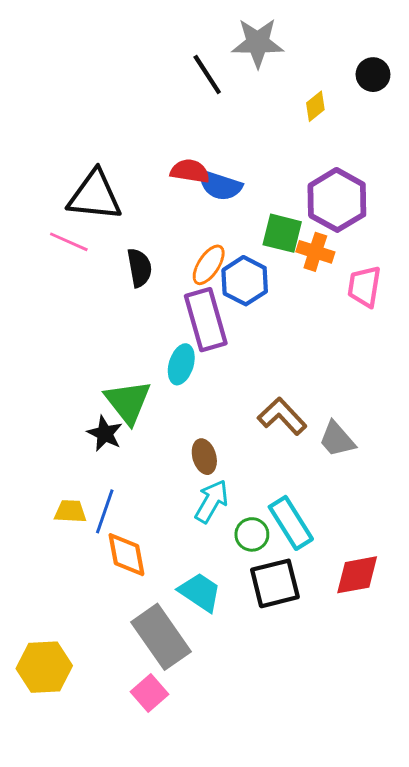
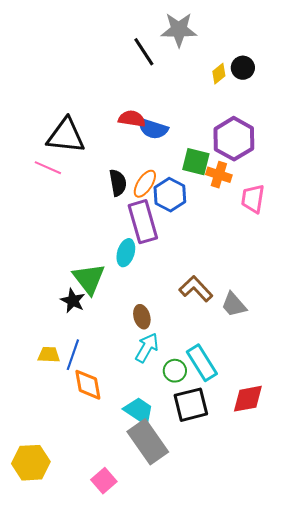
black circle: (373, 75) -> (243, 68), moved
black semicircle: (139, 268) -> (118, 183), moved
gray rectangle: (161, 637) -> (148, 442), moved

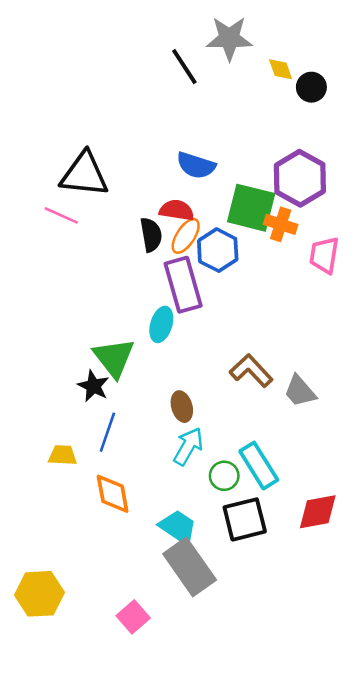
yellow diamond: (219, 74) -> (281, 69), moved, turned -70
red semicircle: (132, 119) -> (177, 210), moved
green square: (196, 162) -> (251, 208), size x1.4
blue line: (73, 355) -> (107, 432), moved

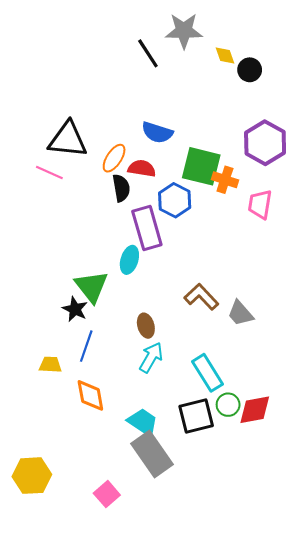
purple hexagon: (300, 178) -> (265, 143), moved
orange ellipse: (186, 236) -> (114, 158), moved
green circle: (224, 476) -> (228, 405), moved

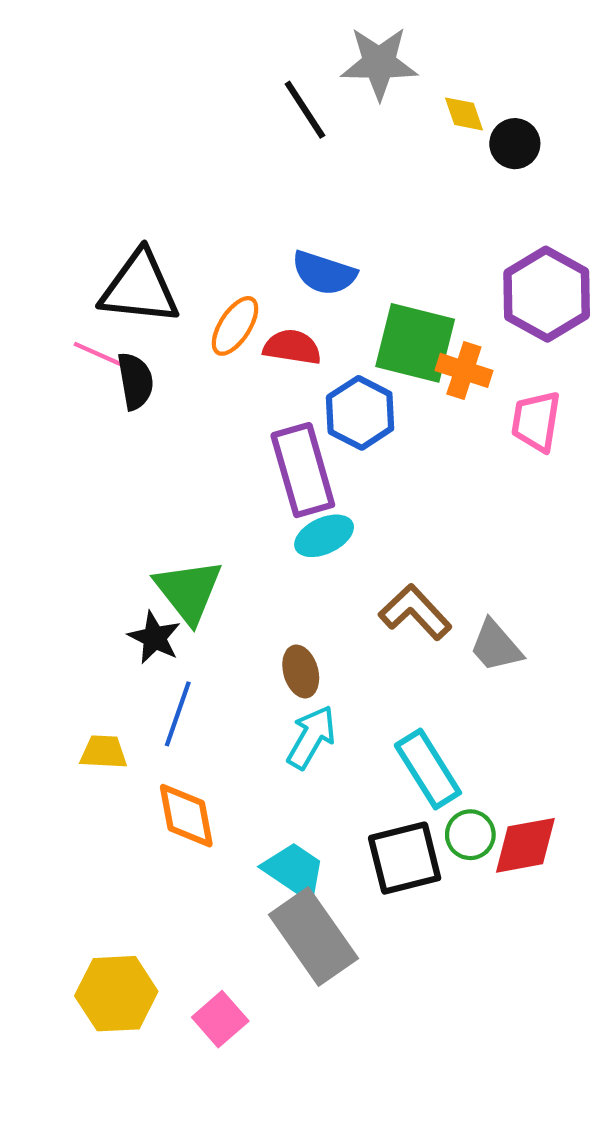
black semicircle: (121, 188) -> (135, 381), moved
cyan ellipse: (129, 260) -> (324, 536), moved, turned 48
yellow hexagon: (32, 476) -> (116, 994), moved

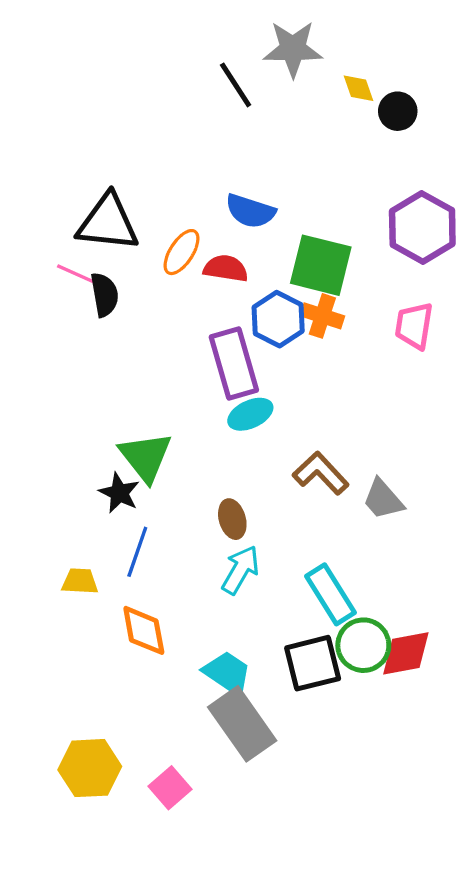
orange cross: (464, 370) -> (322, 316), moved
green circle: (470, 835) -> (363, 645), size x1.4

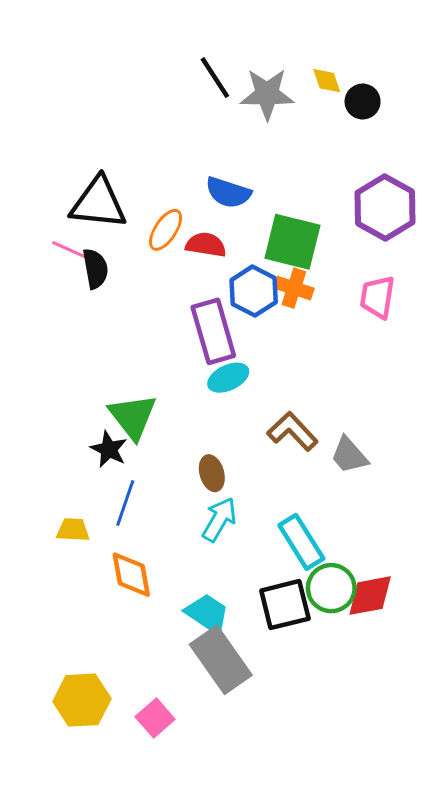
gray star: (293, 49) -> (267, 94), moved

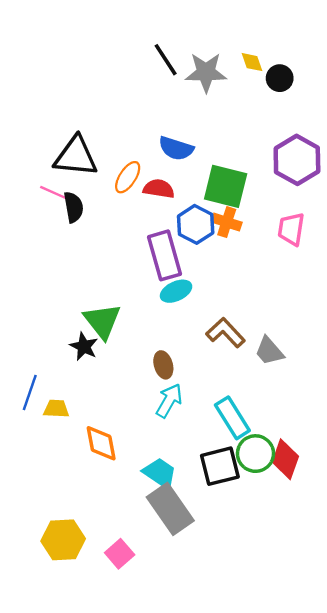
blue line: (125, 503) -> (30, 393), moved
red diamond: (370, 596) -> (285, 459), turned -60

